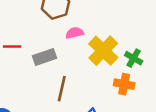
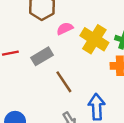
brown line: (62, 89) -> (64, 82), turned -35

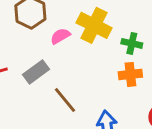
yellow cross: (94, 39) -> (94, 25), moved

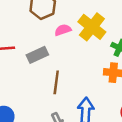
brown line: (65, 100) -> (56, 82), turned 35

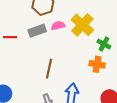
gray rectangle: (37, 55) -> (37, 31), moved

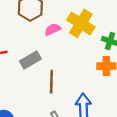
gray rectangle: (37, 31) -> (30, 60), moved

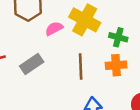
brown line: (51, 82) -> (81, 66), moved

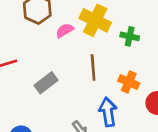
gray rectangle: (32, 64) -> (46, 83), moved
orange cross: (116, 65) -> (129, 82), moved, turned 30

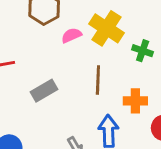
orange cross: (129, 82) -> (135, 101), turned -30

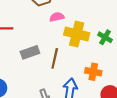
yellow cross: (107, 28) -> (77, 34), moved, turned -30
brown line: (98, 80) -> (55, 58), moved

